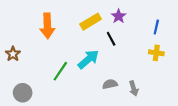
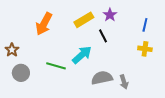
orange arrow: (47, 26) -> (44, 24), turned 30
green line: (60, 71) -> (56, 66), turned 72
gray semicircle: (110, 84) -> (102, 78), size x1.5
gray circle: (23, 93) -> (21, 73), moved

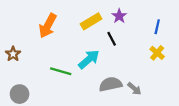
yellow cross: (145, 49) -> (157, 53), turned 32
gray circle: (21, 73) -> (20, 94), moved
gray arrow: (124, 82) -> (134, 89), turned -32

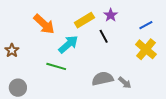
orange arrow: (48, 26) -> (44, 24), turned -75
blue line: (157, 27) -> (146, 25), turned 48
yellow cross: (157, 53) -> (146, 49), size x1.5
cyan arrow: (89, 59) -> (68, 44), moved

